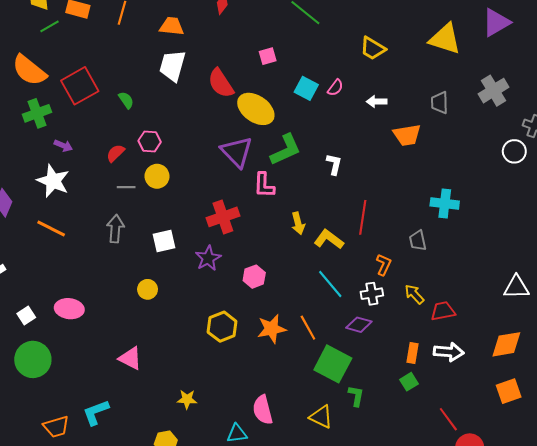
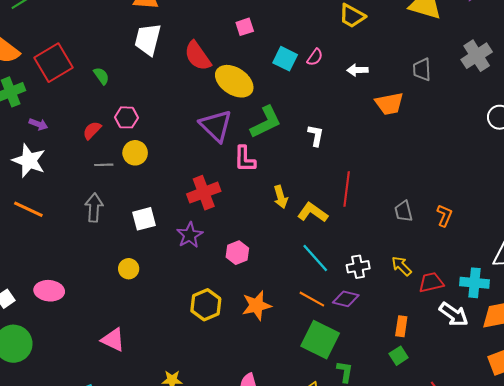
cyan cross: (445, 203) -> (475, 283), moved
orange L-shape: (384, 265) -> (444, 216), moved
orange line: (308, 328) -> (312, 299), moved, turned -30
white arrow: (449, 352) -> (454, 314), moved, turned 32

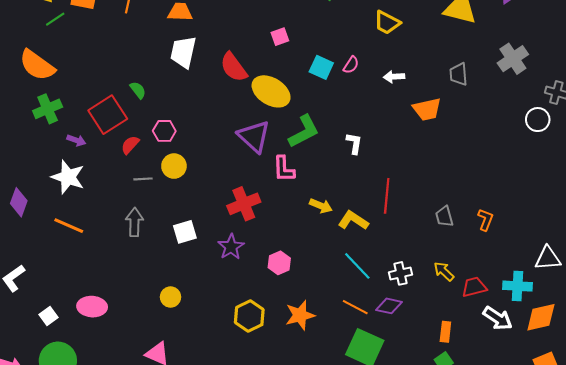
red square: (53, 63) -> (108, 115), moved
yellow arrow: (281, 197) -> (321, 206), turned -50
yellow circle: (129, 269) -> (171, 297), moved

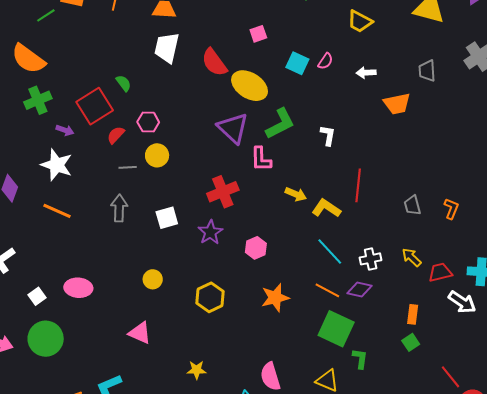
yellow hexagon: (249, 316) -> (210, 297), moved

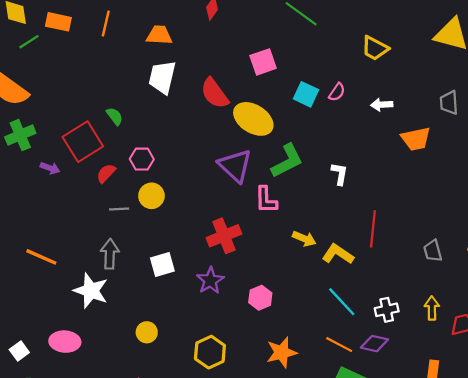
pink square: (258, 34) -> (263, 62), size x1.4
white star: (57, 165) -> (91, 291), moved
yellow arrow: (412, 257) -> (432, 308), turned 45

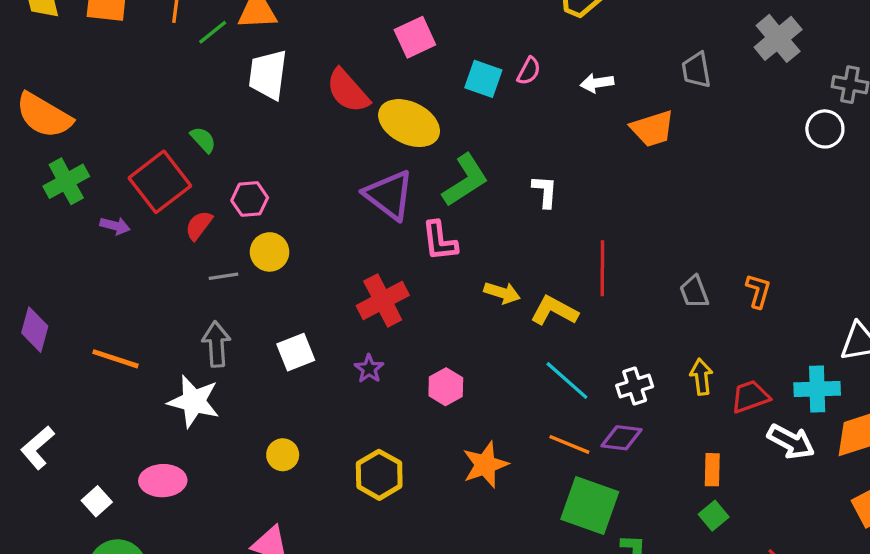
green line: (29, 42) -> (213, 32), moved
purple star: (210, 281) -> (369, 369), size x0.7

